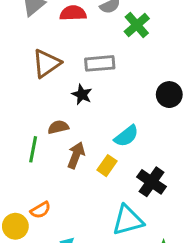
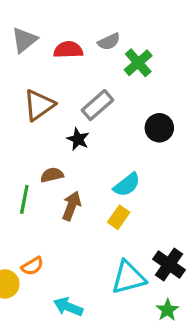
gray rectangle: (100, 63) -> (98, 105), turned -36
black circle: (169, 95) -> (159, 128), moved
yellow rectangle: (107, 166) -> (119, 217), moved
black cross: (151, 182) -> (169, 264), moved

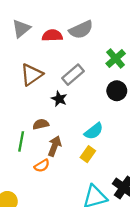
gray semicircle: (109, 42) -> (81, 30), size x1.5
green cross: (138, 63) -> (116, 58), moved
orange semicircle: (32, 266) -> (42, 166), moved

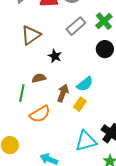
gray rectangle: (73, 75) -> (76, 26), moved
brown arrow: (55, 146) -> (63, 93), moved
orange semicircle: (42, 166) -> (40, 114), size x1.5

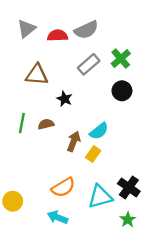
brown triangle: (31, 35) -> (37, 75), turned 40
green line: (22, 93) -> (22, 123), moved
orange semicircle: (40, 114) -> (63, 187), moved

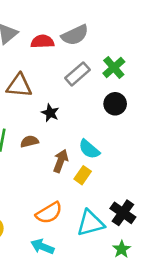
cyan semicircle: (99, 131) -> (89, 149), turned 78

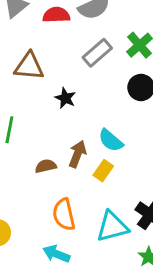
brown semicircle: (29, 141) -> (46, 166), moved
orange semicircle: (49, 213) -> (64, 215), turned 108

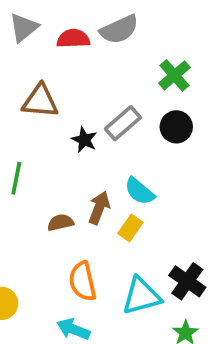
gray rectangle: (97, 53) -> (123, 123), moved

